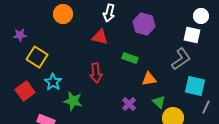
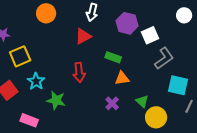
white square: (192, 35) -> (150, 35), moved, turned -36
red triangle: (100, 37) -> (83, 36), turned -42
yellow square: (37, 57) -> (20, 56), turned 35
orange triangle: (149, 79) -> (122, 78), moved

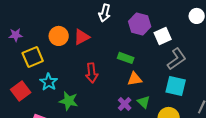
orange circle: (46, 13) -> (59, 36), moved
red triangle: (83, 36) -> (82, 37), moved
cyan square: (178, 85) -> (176, 86), moved
green triangle: (142, 101) -> (144, 102), moved

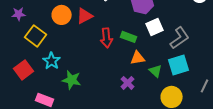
white square: (163, 36) -> (155, 27), moved
yellow square: (33, 57) -> (36, 36), turned -30
red arrow: (92, 73) -> (107, 38), moved
cyan square: (176, 86) -> (179, 65), turned -30
green triangle: (144, 102) -> (156, 71), moved

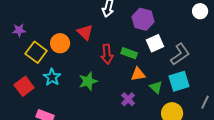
orange circle: (62, 15) -> (60, 43), moved
red triangle: (85, 16) -> (85, 32), turned -48
green star: (72, 80) -> (88, 81), moved, turned -30

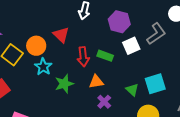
gray L-shape: (180, 54) -> (156, 34), moved
orange triangle: (138, 74) -> (96, 82), moved
cyan star: (52, 77) -> (43, 67), moved

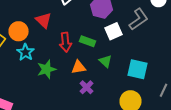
cyan square: (155, 84) -> (138, 69), turned 30
green triangle: (132, 90) -> (106, 61), moved

